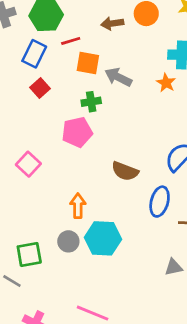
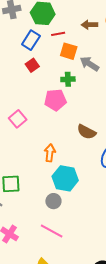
gray circle: (68, 241) -> (53, 201), moved

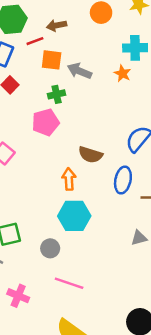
brown arrow: (89, 25) -> (56, 25), moved
orange arrow: (50, 153) -> (69, 179), moved
gray circle: (53, 201) -> (50, 248), moved

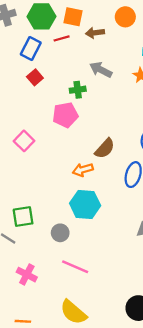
brown arrow: (56, 25) -> (95, 33), moved
orange square: (52, 60) -> (73, 17), moved
brown semicircle: (90, 155) -> (105, 148), turned -70
orange arrow: (69, 179) -> (83, 170), turned -108

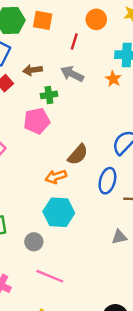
brown arrow: (95, 33) -> (33, 70), moved
red line: (62, 38) -> (74, 41), moved, turned -56

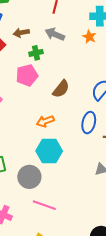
brown semicircle: (78, 155) -> (61, 89), moved
gray circle: (34, 242) -> (29, 177), size x1.5

